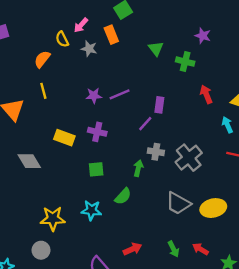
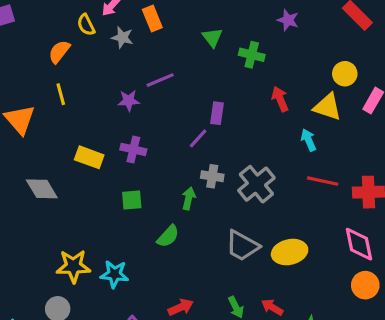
purple star: (203, 36) -> (288, 20), moved
purple line: (120, 94) -> (160, 80), moved
cyan star: (91, 210) -> (114, 274), moved

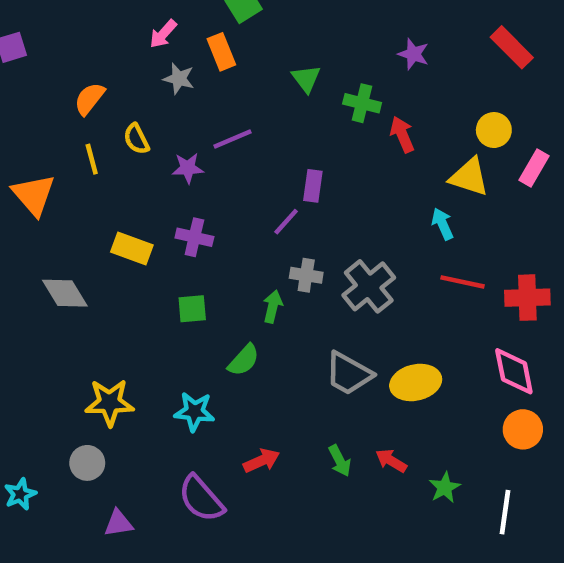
yellow semicircle: (86, 25) -> (136, 139), moved
red arrow: (280, 99) -> (402, 134), moved
cyan star: (114, 274) -> (194, 412), moved

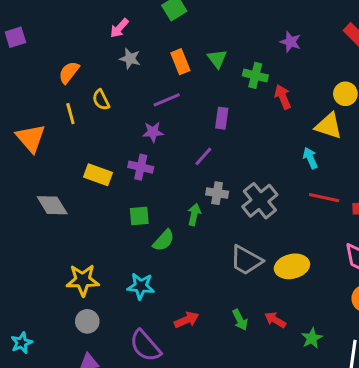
orange rectangle: (221, 52) -> (180, 62), moved
purple star: (188, 168) -> (153, 132), moved
purple rectangle: (313, 186) -> (222, 118), moved
green semicircle: (244, 360) -> (164, 240), moved
gray circle: (87, 463) -> (87, 321), moved

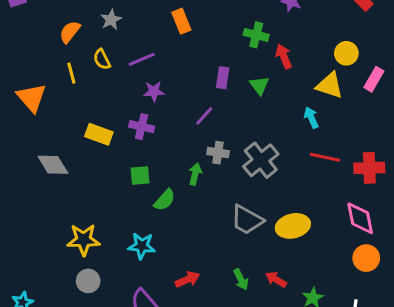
gray star: (130, 59) -> (111, 20), moved, turned 30
green triangle: (217, 59) -> (259, 85), moved
purple line: (167, 100) -> (142, 59), moved

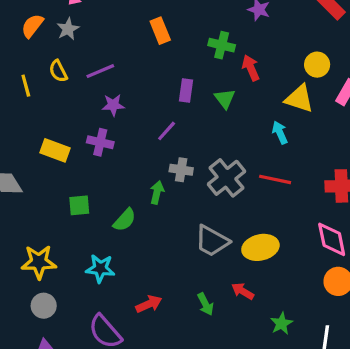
orange rectangle: (181, 21) -> (160, 31), moved
orange semicircle: (70, 32) -> (32, 26), moved
red line: (325, 157) -> (275, 179), moved
green square: (140, 176) -> (79, 205), moved
red arrow: (276, 279) -> (243, 291), moved

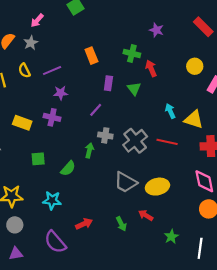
orange rectangle: (160, 31) -> (91, 56), moved
yellow triangle: (299, 99) -> (194, 119), moved

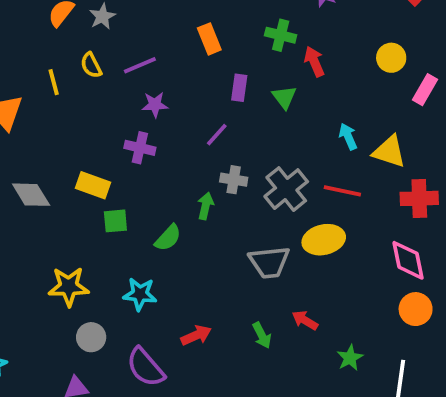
yellow rectangle: (22, 123) -> (93, 185), moved
gray trapezoid: (126, 182) -> (269, 262), turned -35
yellow ellipse: (157, 187) -> (324, 240), moved
gray circle: (15, 225) -> (91, 337), moved

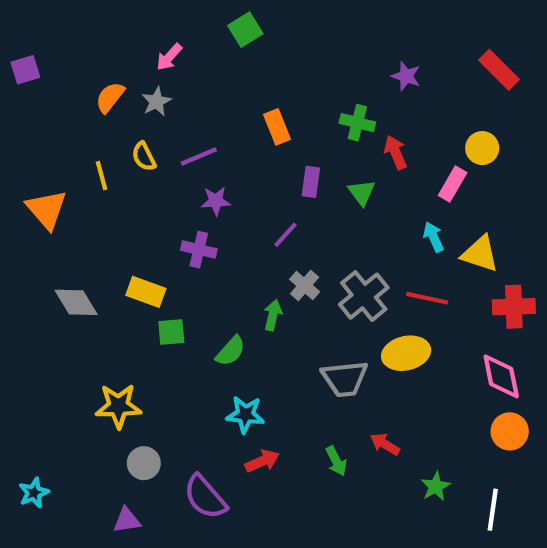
pink rectangle: (425, 90) -> (453, 184), moved
gray cross: (234, 180) -> (305, 286), turned 32
cyan star: (140, 294) -> (245, 415), moved

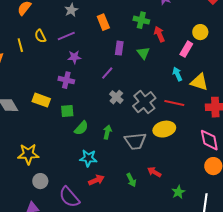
gray star: (156, 102) -> (71, 10), moved
green arrow: (273, 315) -> (107, 132), moved
green square: (171, 332) -> (67, 111), moved

